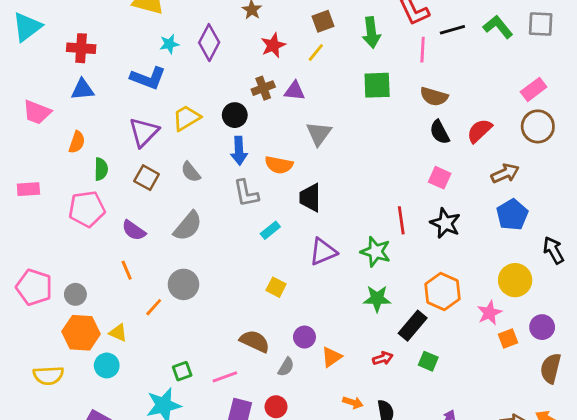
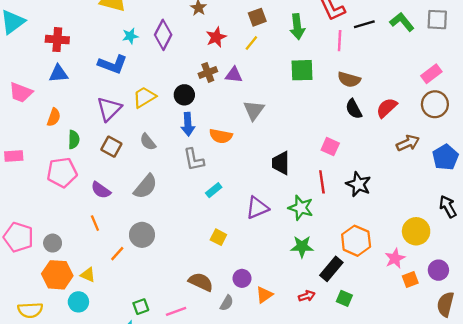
pink square: (440, 178) -> (330, 147), moved
black trapezoid: (310, 198) -> (281, 163), moved
blue pentagon: (512, 215) -> (445, 157), moved

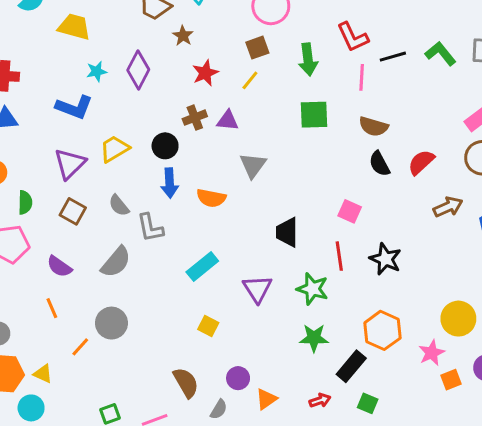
gray L-shape: (194, 160) -> (150, 228), moved
cyan rectangle: (214, 190) -> (202, 266), size x1.5
purple triangle: (257, 208) -> (257, 289), turned -40
brown semicircle: (201, 282) -> (186, 383), turned 35

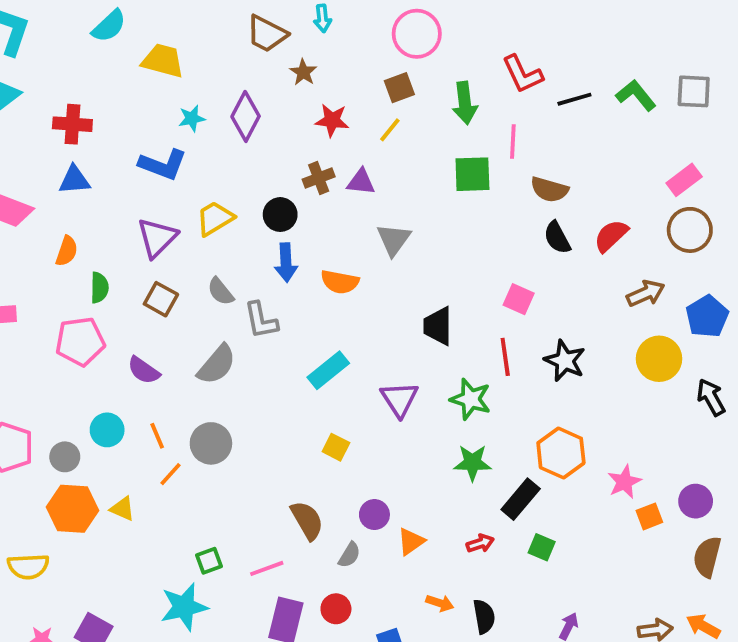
red star: (205, 73) -> (332, 120), turned 30
pink line: (362, 77) -> (513, 141), moved
orange line: (52, 308) -> (157, 436), moved
yellow circle: (458, 319) -> (659, 359), moved
cyan circle: (31, 408) -> (107, 430), moved

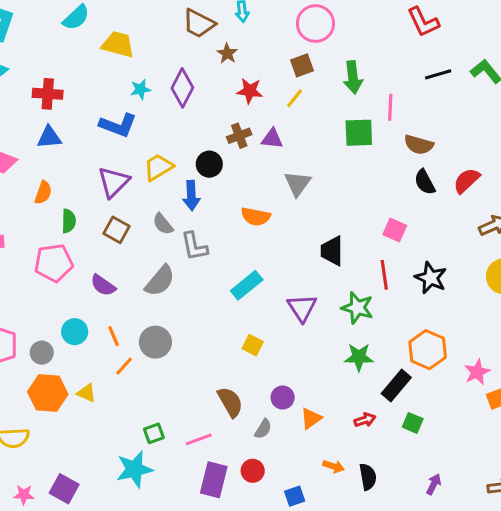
red L-shape: (522, 74) -> (423, 22), moved
blue arrow: (286, 263) -> (191, 196), moved

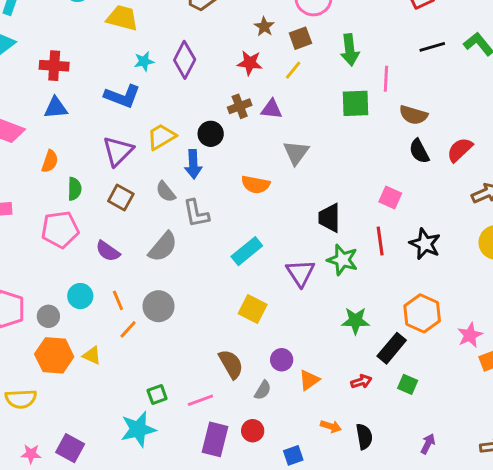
brown star: (227, 53) -> (264, 27), moved
green star: (357, 308) -> (342, 260), moved
yellow square: (253, 345) -> (253, 309), size x1.4

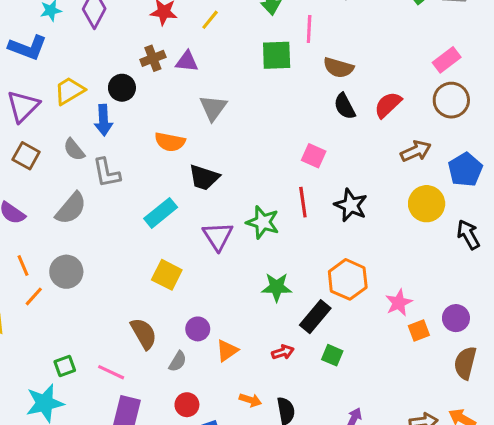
black trapezoid: (329, 218) -> (204, 177), moved, turned -72
pink line: (200, 400) -> (111, 372), turned 45
red circle: (253, 431) -> (187, 405), moved

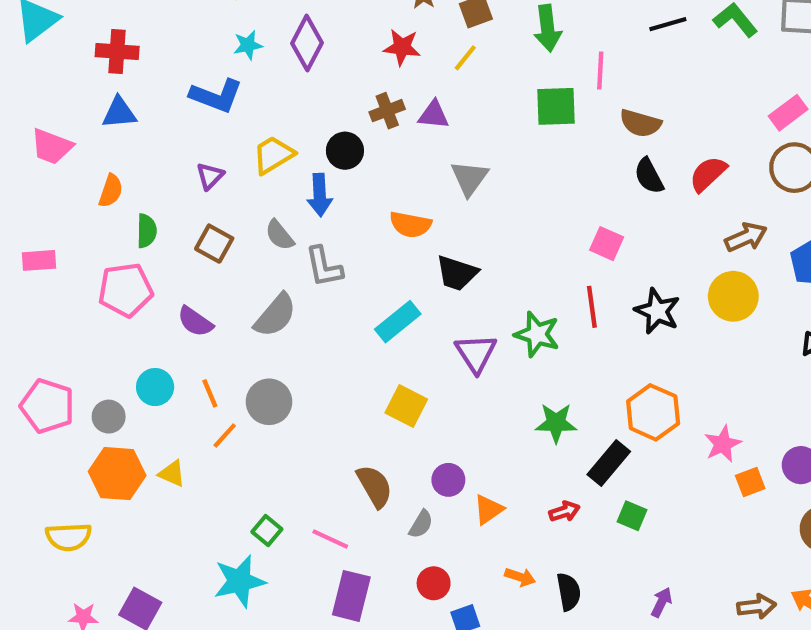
purple triangle: (23, 106) -> (210, 176), size x0.6
yellow circle: (427, 204) -> (733, 296), moved
green square: (65, 366) -> (267, 531), turned -30

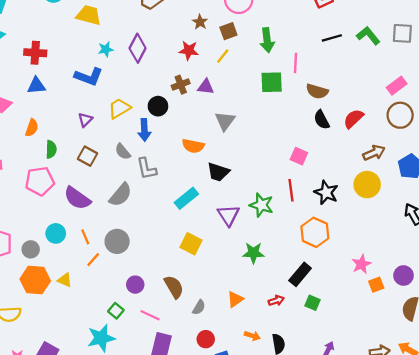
purple semicircle: (195, 322) -> (77, 198), size x1.4
orange hexagon: (653, 412) -> (315, 232), moved
green star: (556, 423) -> (253, 253), moved
purple circle: (448, 480) -> (135, 285), moved

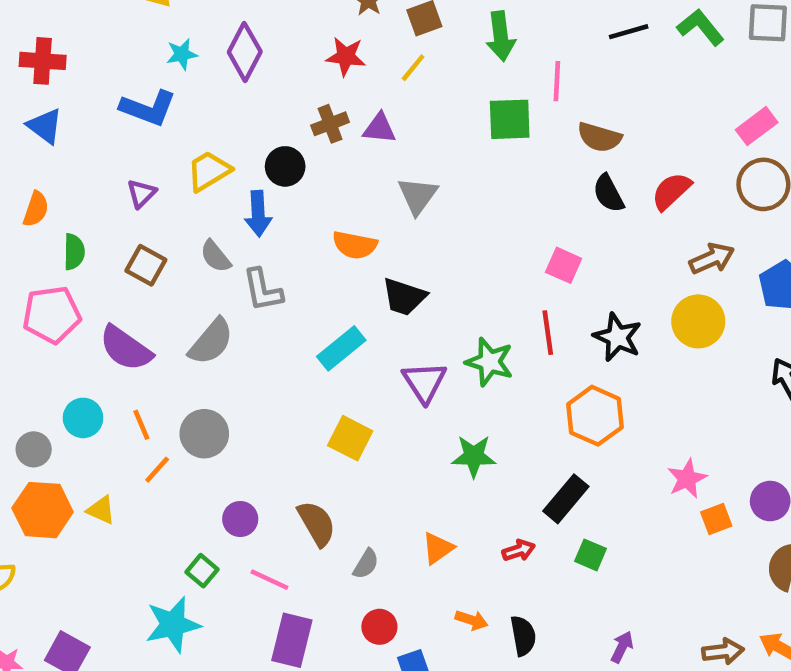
blue triangle: (36, 86) -> (45, 126), turned 42

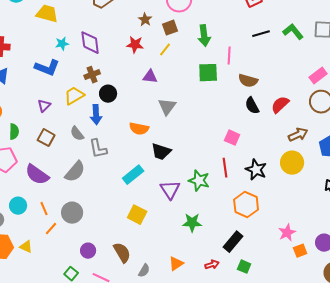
purple diamond: (245, 52) -> (90, 43), turned -35
brown cross: (330, 124) -> (92, 75), moved

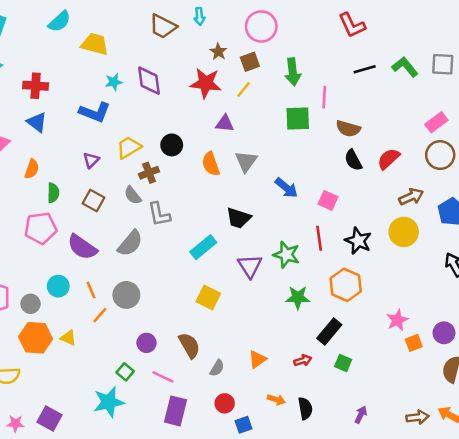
red star: (135, 45) -> (206, 83), size x1.4
brown cross: (92, 75) -> (149, 173), moved
blue arrow: (96, 115) -> (286, 188), moved, turned -48
orange semicircle: (139, 129) -> (211, 164), moved, turned 60
green star: (192, 223) -> (298, 297), moved

